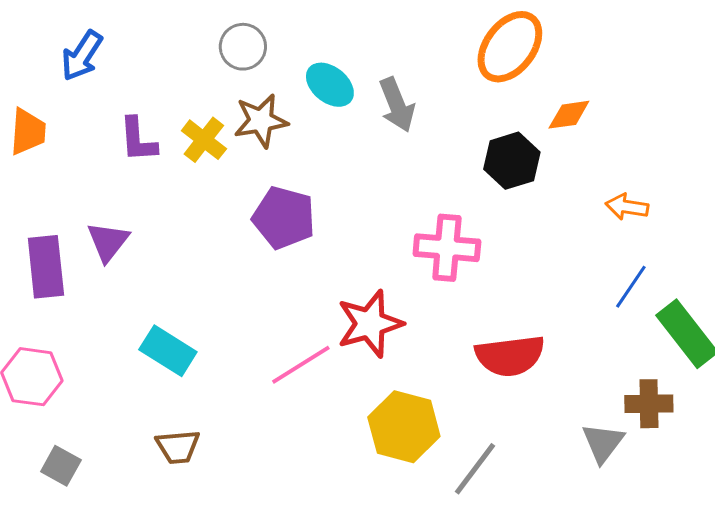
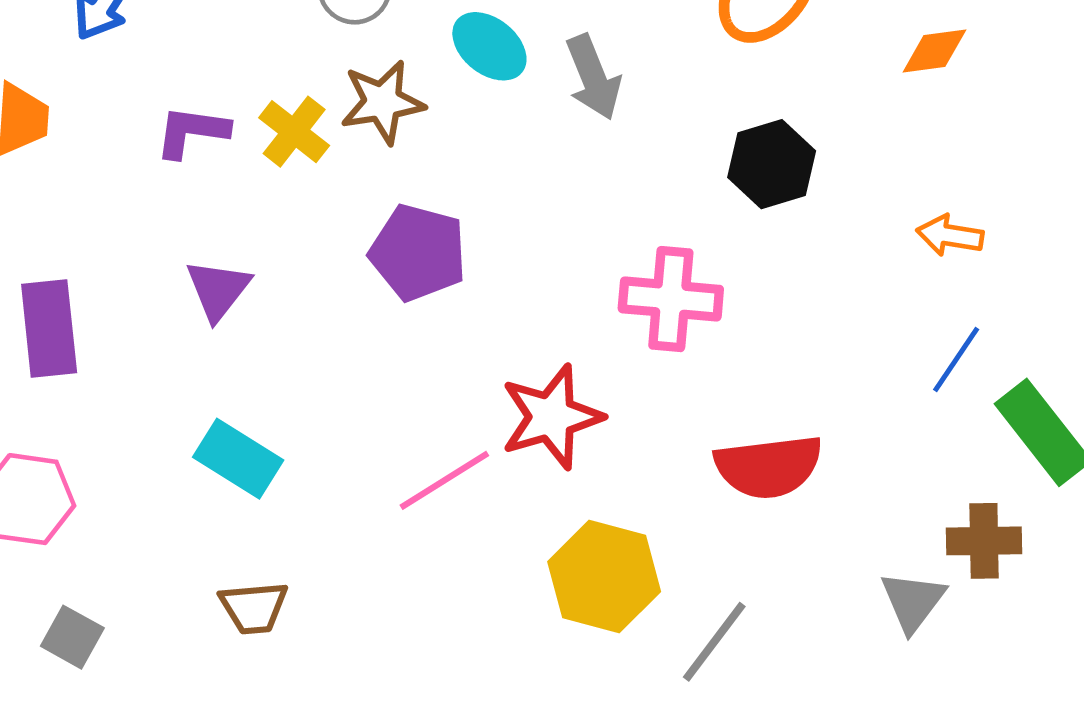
orange diamond: (569, 115) -> (934, 51), moved
purple L-shape: (138, 140) -> (192, 132), turned 102
purple triangle: (108, 242) -> (218, 290), moved

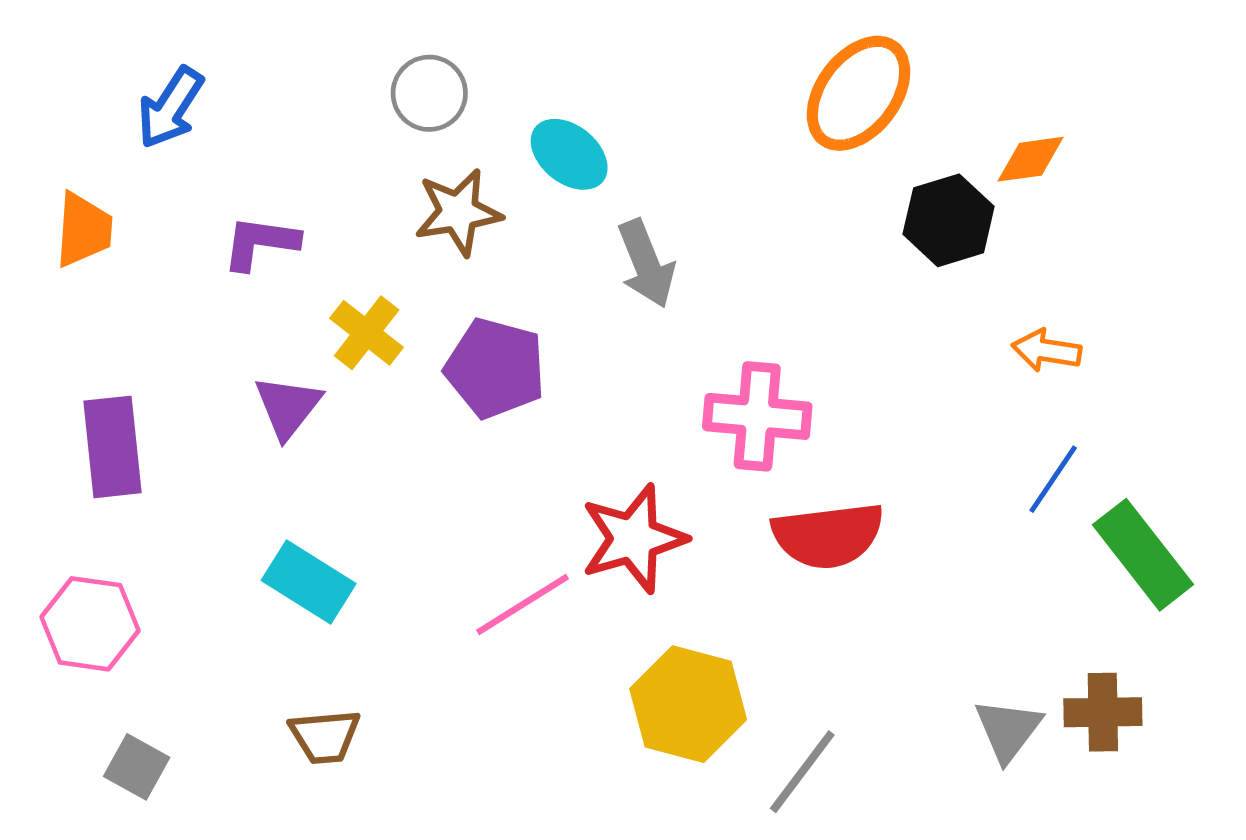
gray arrow: (593, 77) -> (646, 264), moved
yellow cross: (294, 132) -> (367, 333), moved
black hexagon: (772, 164) -> (949, 220), moved
red semicircle: (769, 466) -> (828, 535), moved
brown cross: (984, 541) -> (1103, 712), moved

